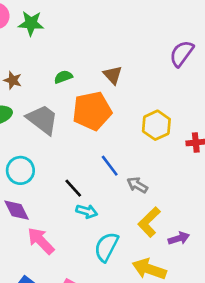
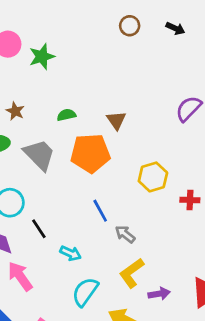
green star: (31, 23) -> (42, 57), turned -30
black line: (73, 188) -> (39, 229), moved

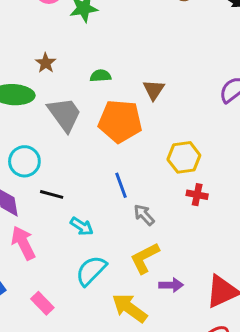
red cross: (190, 200) -> (197, 195), moved
black line: (39, 229) -> (52, 194), turned -50

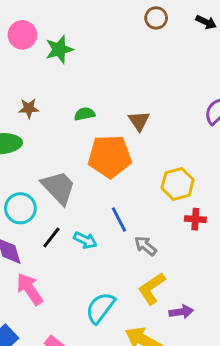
brown star: (46, 63) -> (29, 108), turned -30
gray trapezoid: (64, 114) -> (59, 188), moved
black line: (52, 194) -> (51, 238), turned -60
cyan arrow: (82, 226) -> (85, 240), moved

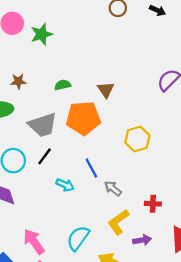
gray trapezoid: (59, 188) -> (43, 125), moved, turned 116
red cross: (195, 219) -> (153, 204), moved
black line: (51, 238) -> (45, 156), moved
pink arrow: (30, 289) -> (34, 242), moved

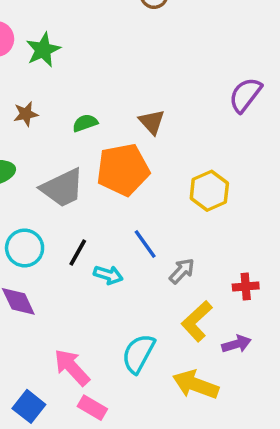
brown star: (18, 81) -> (26, 114), moved
black line: (45, 156) -> (78, 253), moved
gray arrow: (113, 188) -> (182, 271), turned 102

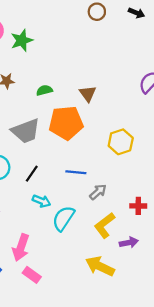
blue line: (145, 244) -> (76, 172), turned -54
cyan arrow: (108, 275) -> (41, 201), moved
cyan semicircle: (138, 354) -> (63, 218), moved
pink arrow: (72, 367) -> (21, 248), turned -124

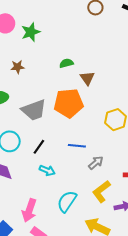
green semicircle: (44, 90) -> (66, 63), moved
cyan semicircle: (63, 218) -> (67, 201), moved

